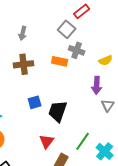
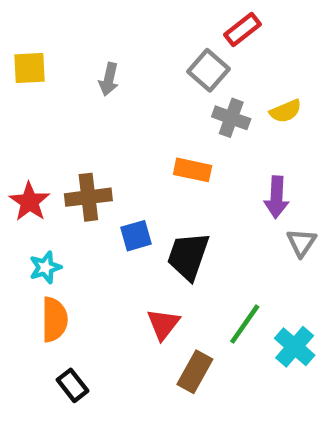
yellow semicircle: (106, 60) -> (286, 111), moved
orange rectangle: (60, 61) -> (193, 170), moved
brown cross: (24, 64) -> (88, 197), moved

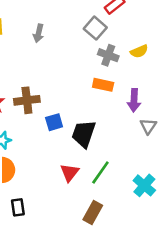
orange rectangle: (193, 170) -> (103, 85), moved
green line: (245, 324) -> (100, 173), moved
brown rectangle: (195, 372) -> (93, 213), moved
black rectangle: (73, 385) -> (18, 207), turned 30

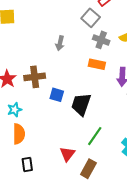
gray arrow: (39, 33) -> (60, 43), moved
blue square: (54, 122) -> (57, 95), turned 32
red triangle: (69, 173) -> (67, 154), moved

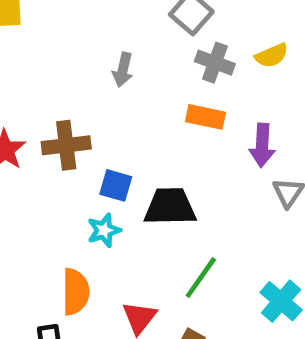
black trapezoid: (81, 104) -> (170, 207), turned 70
cyan star: (15, 110) -> (104, 230), moved
orange semicircle: (19, 134) -> (76, 292), moved

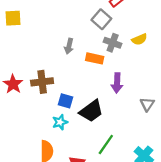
orange rectangle: (205, 117) -> (95, 58), moved
purple arrow: (262, 145) -> (117, 83), moved
black trapezoid: (170, 207) -> (91, 111), turned 145

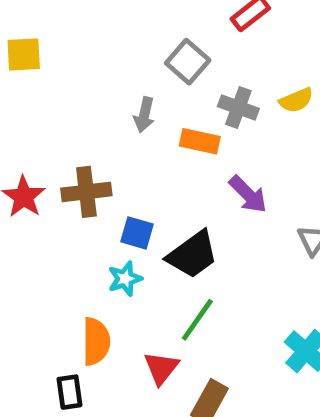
gray square: (101, 19) -> (188, 62), moved
purple arrow: (117, 83) -> (248, 194), turned -48
green line: (106, 145) -> (197, 320), moved

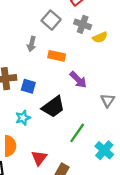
gray cross: (238, 107) -> (83, 24), moved
blue square: (137, 233) -> (28, 86), moved
green line: (197, 320) -> (77, 133), moved

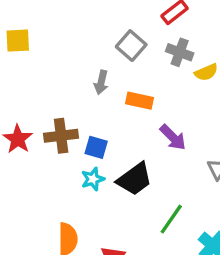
cyan star: (23, 118) -> (93, 179), moved

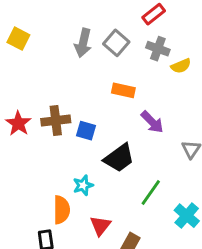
yellow square: (18, 41) -> (18, 39), turned 30
gray arrow: (101, 82) -> (83, 43), moved, size x1.4
cyan star: (93, 179) -> (83, 185), moved

